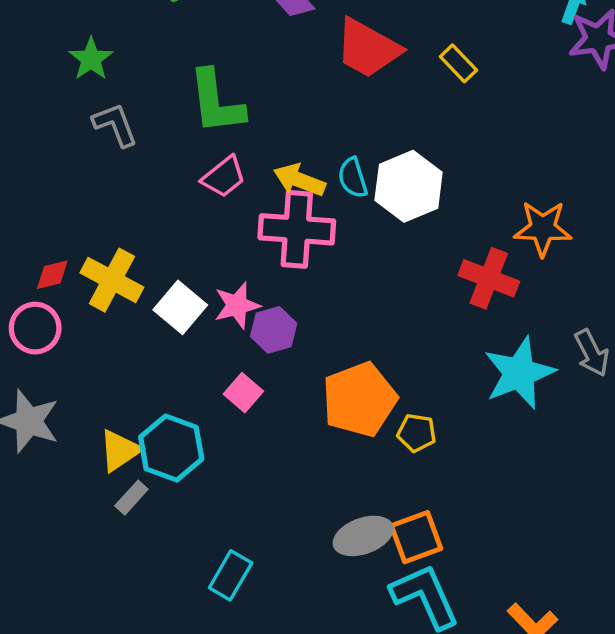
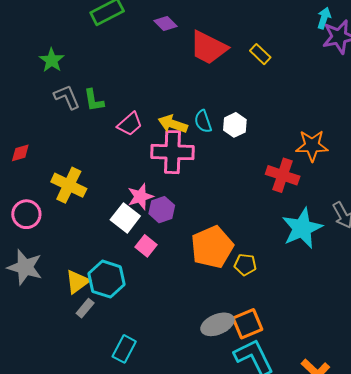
green L-shape: (216, 102) -> (94, 100), moved, size x0.6
white hexagon: (409, 186) -> (235, 125), size x0.6
red diamond: (52, 275) -> (20, 153), moved
white square: (180, 307) -> (125, 218), moved
cyan rectangle: (231, 575) -> (124, 349), moved

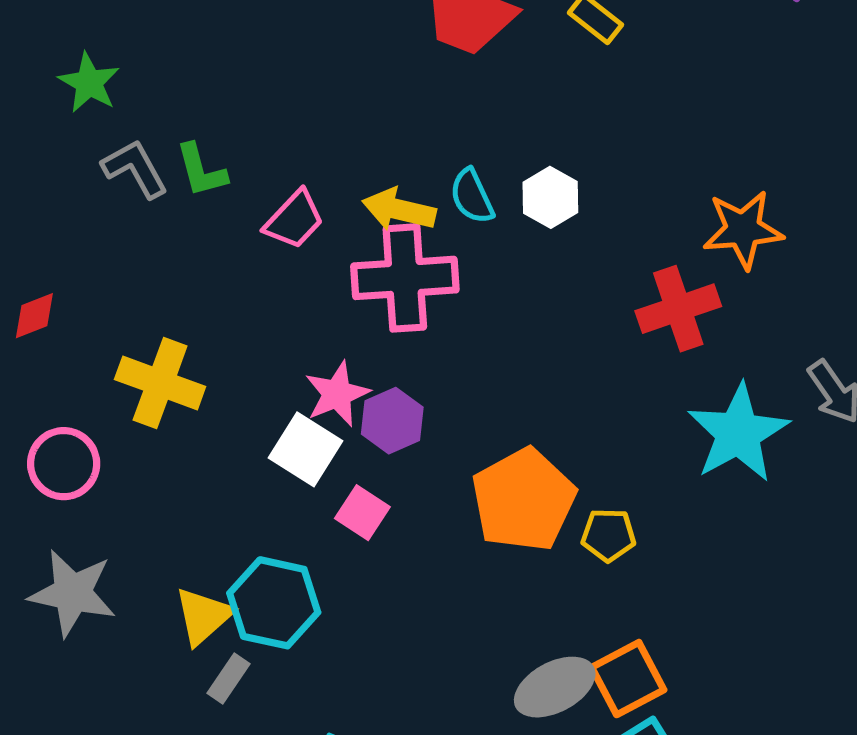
red cross: (283, 175) -> (678, 309), turned -32

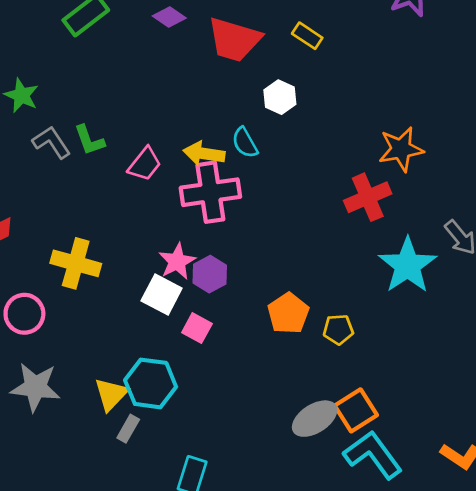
white hexagon: (550, 197) -> (280, 97), moved
orange pentagon: (523, 500) -> (288, 313), size x0.7

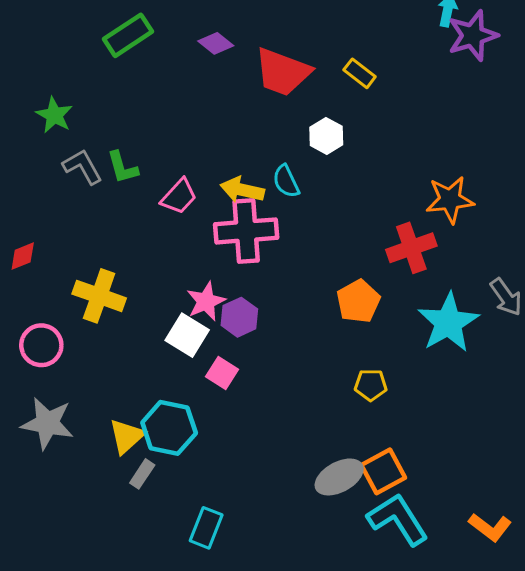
orange pentagon: (288, 313) -> (358, 301), moved

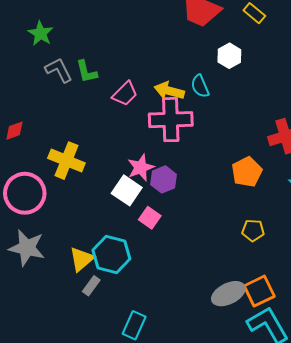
pink circle: (41, 345) -> (25, 193), size x1.4

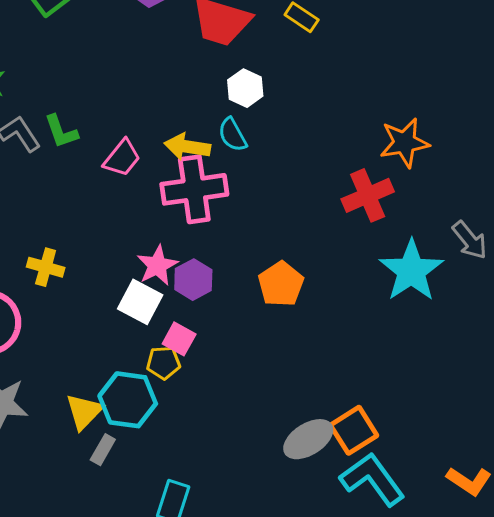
white hexagon: (229, 56) -> (245, 88), moved
yellow cross: (66, 161) -> (46, 267), size x0.7
orange pentagon: (247, 172) -> (281, 284), moved
yellow pentagon: (253, 230) -> (163, 363), moved

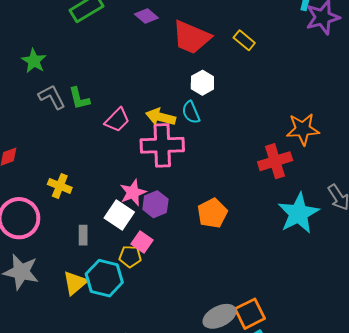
gray rectangle: (103, 450) -> (83, 235), moved, turned -36

